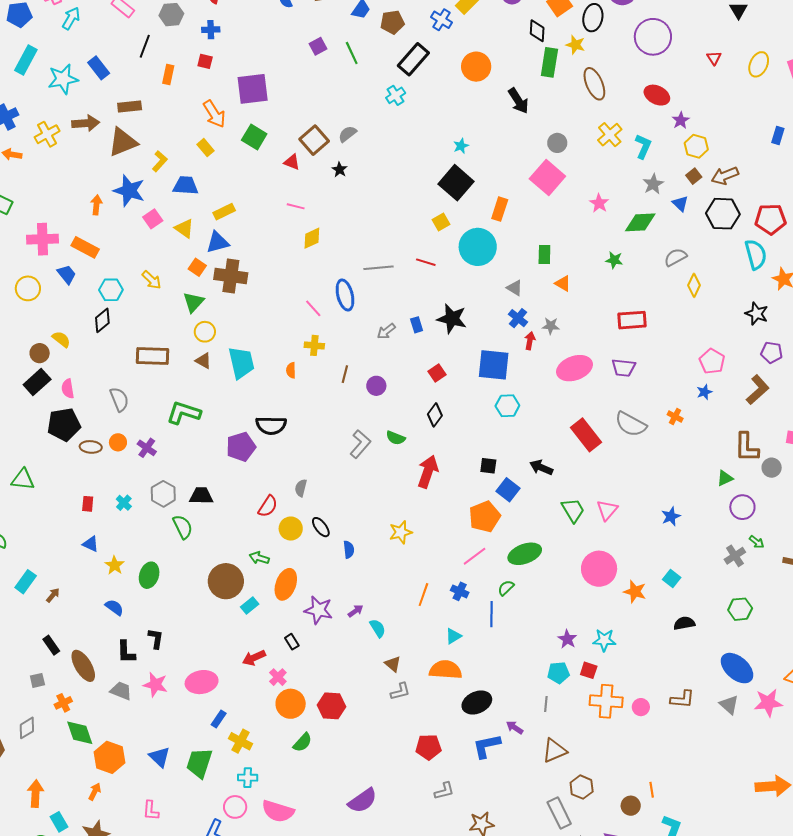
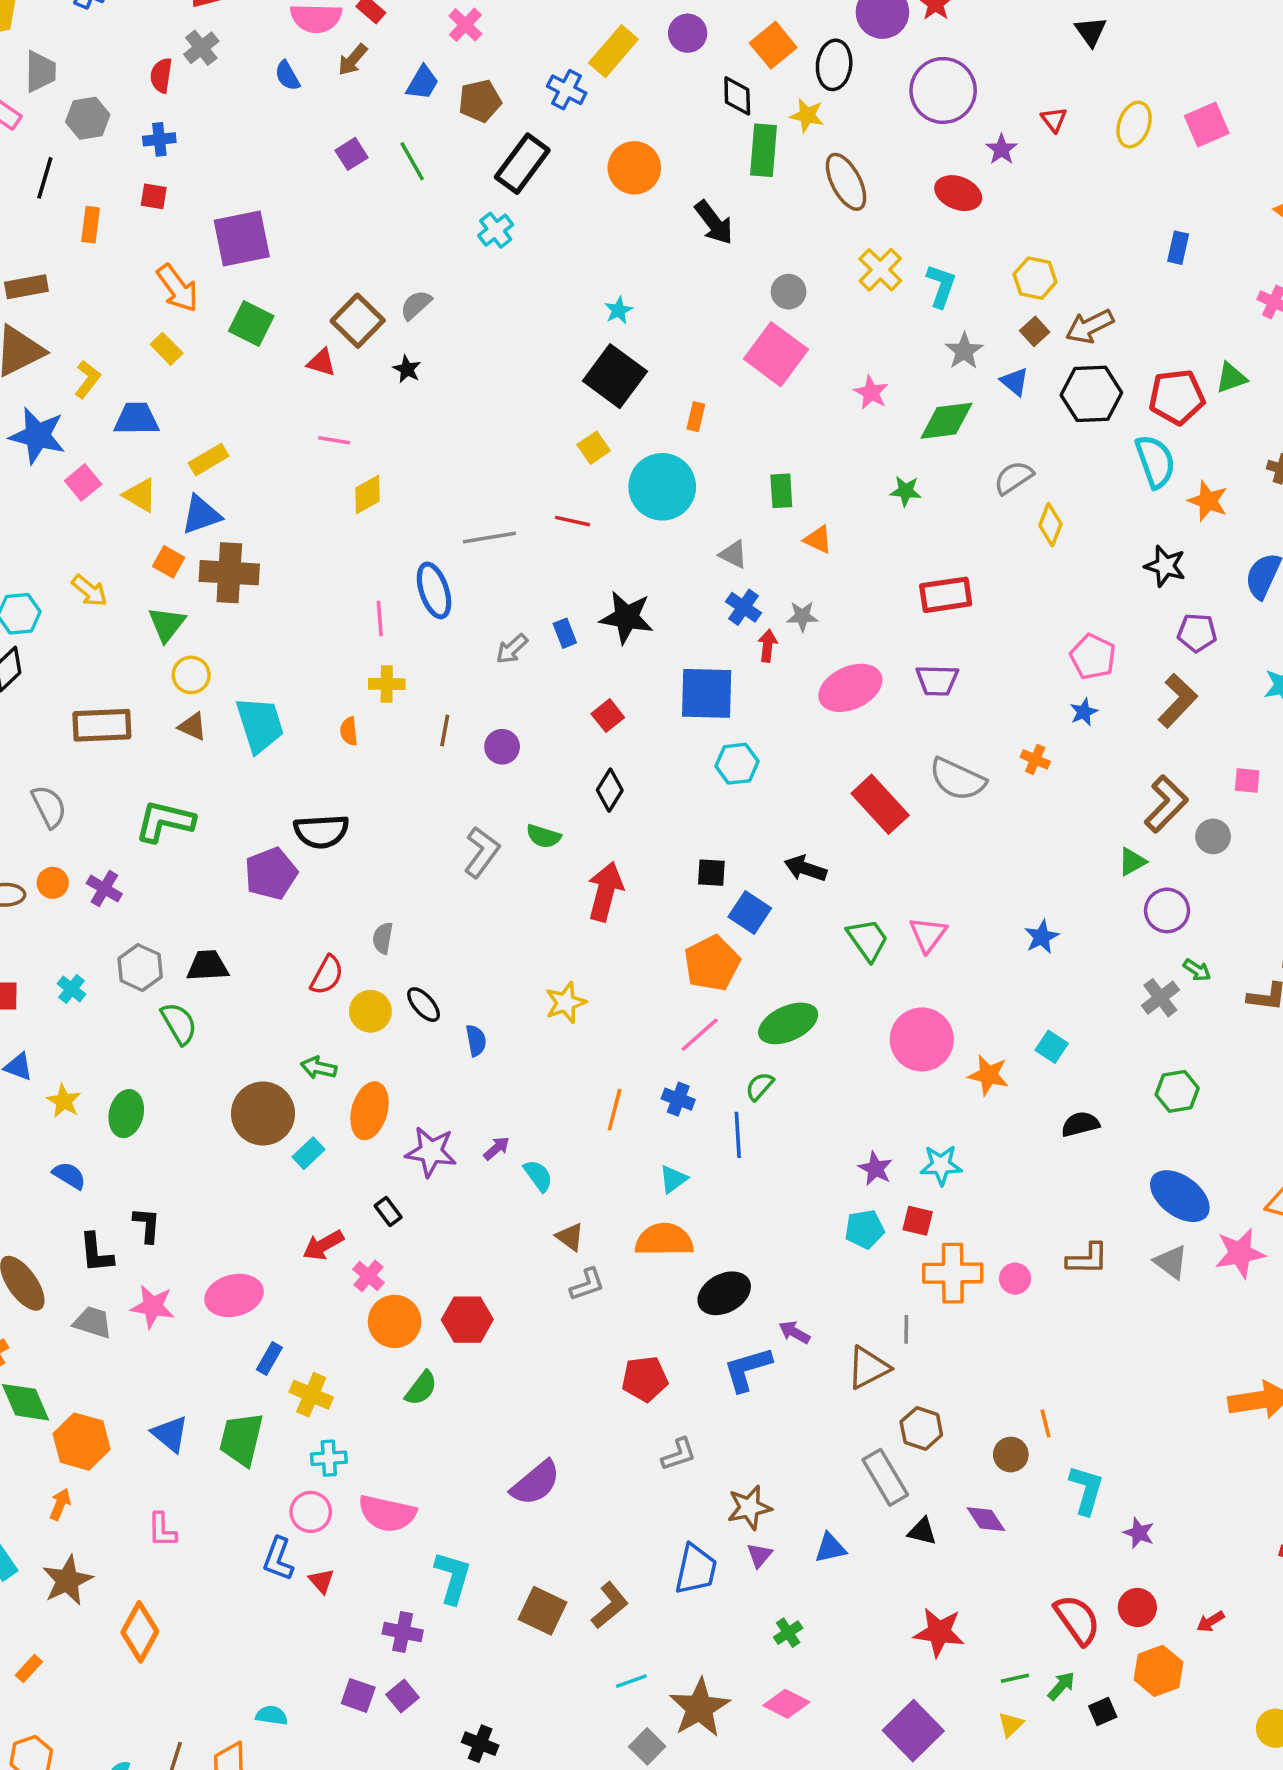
purple star: (681, 120) -> (1001, 149), moved
orange rectangle: (500, 209) -> (696, 417), size x0.7
pink line: (313, 308) -> (380, 619), turned 42
brown L-shape: (747, 447) -> (1166, 804), turned -132
gray line: (546, 704) -> (906, 1329), moved

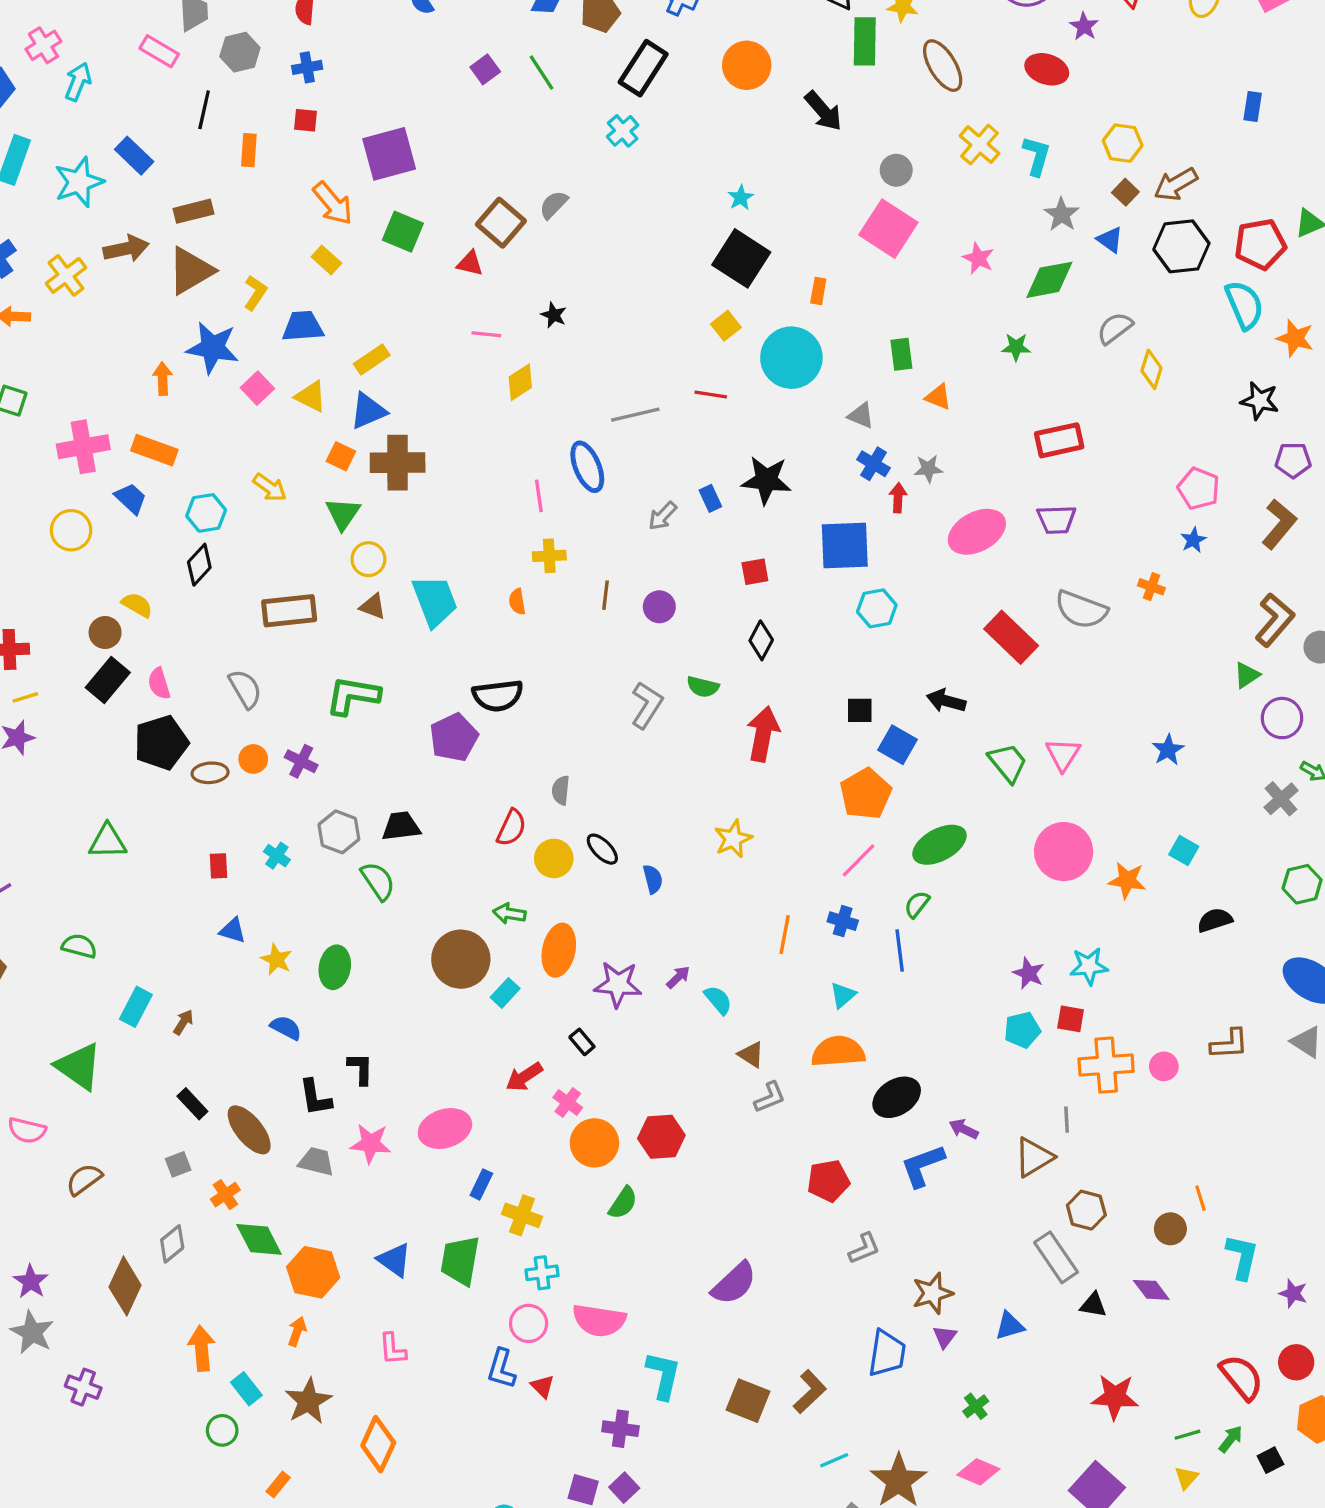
black star: (407, 369) -> (554, 315), moved
red square: (608, 716) -> (755, 572), turned 32

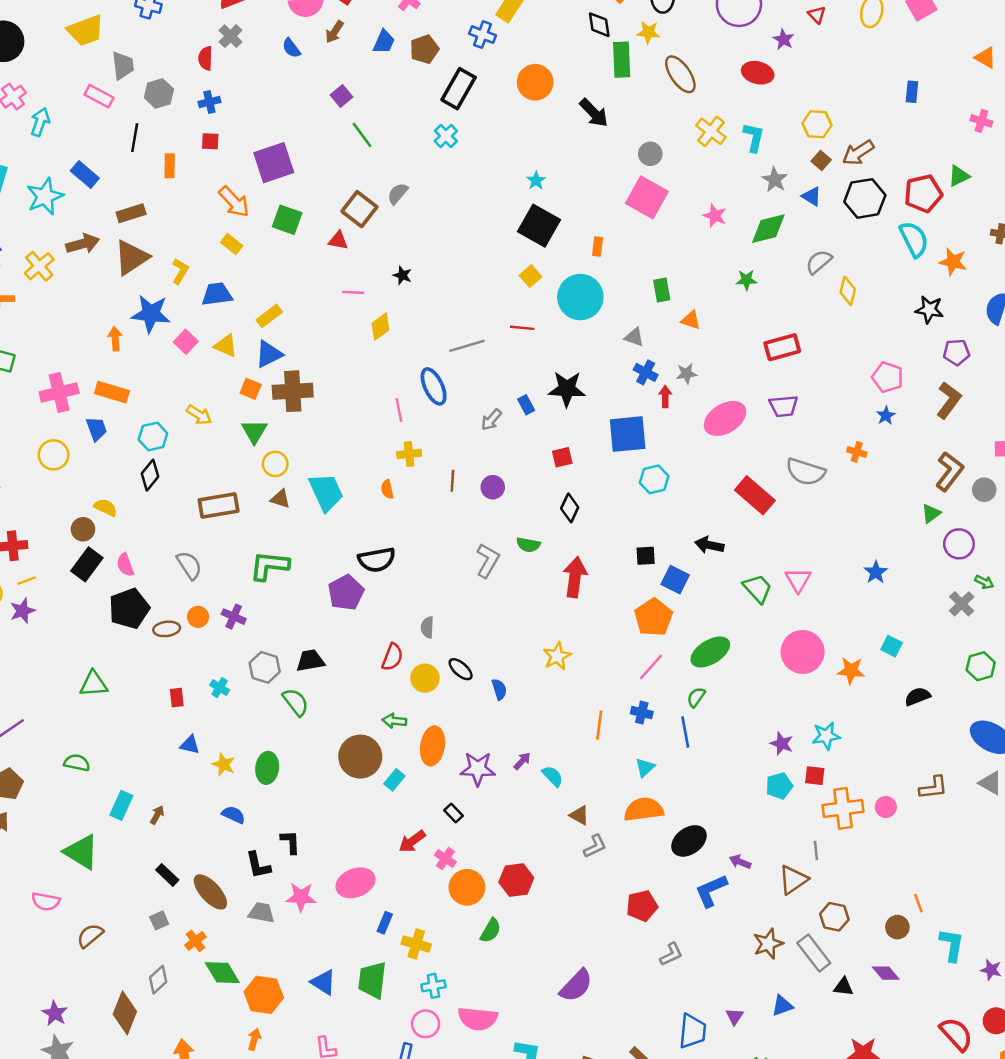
green line: (542, 72) -> (362, 135), moved
blue trapezoid: (131, 498) -> (96, 429), turned 30
brown star: (933, 1293) -> (768, 944), moved

